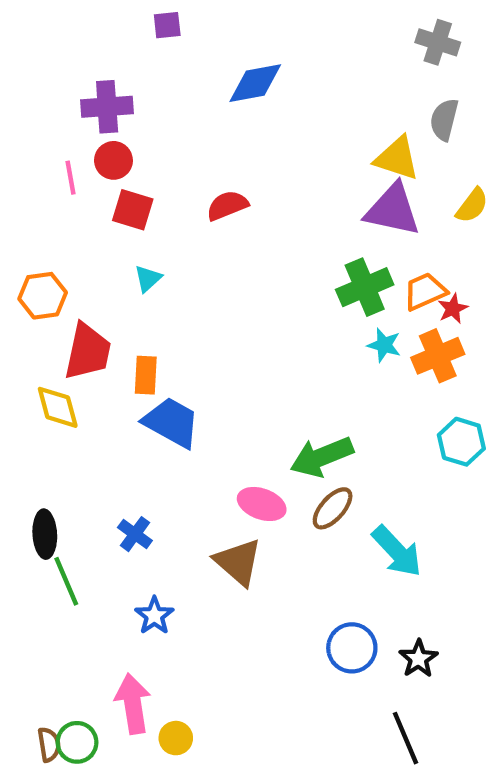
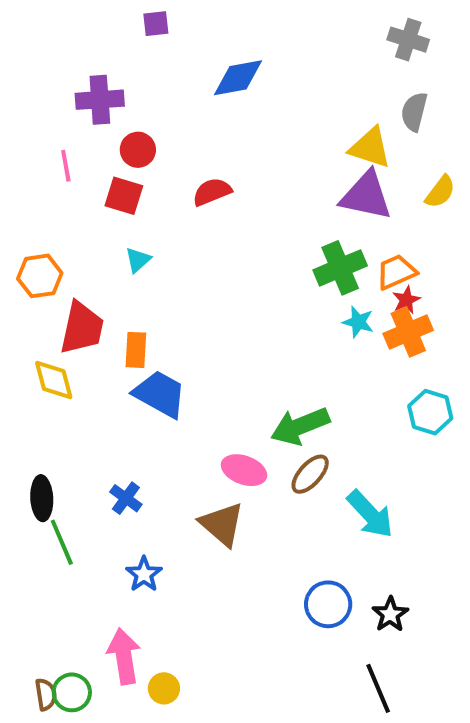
red circle: (113, 160) -> (138, 150), moved
red star: (453, 309) -> (406, 300), moved

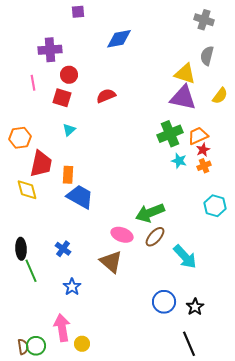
orange cross: (408, 332) -> (204, 166), size x0.6

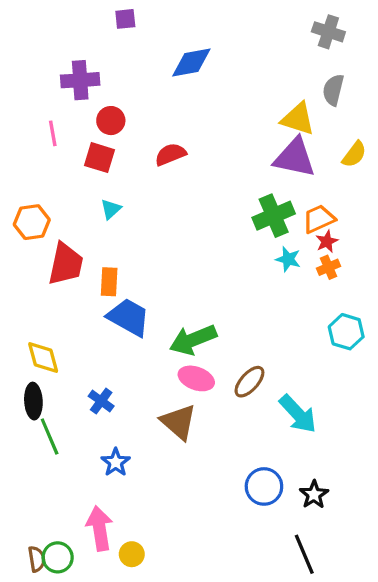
yellow diamond: (27, 190) -> (43, 358), moved
green arrow: (150, 213) -> (193, 340), moved

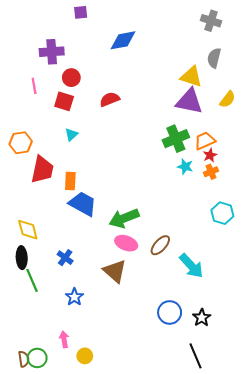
pink arrow: (100, 528) -> (64, 339), size x0.6

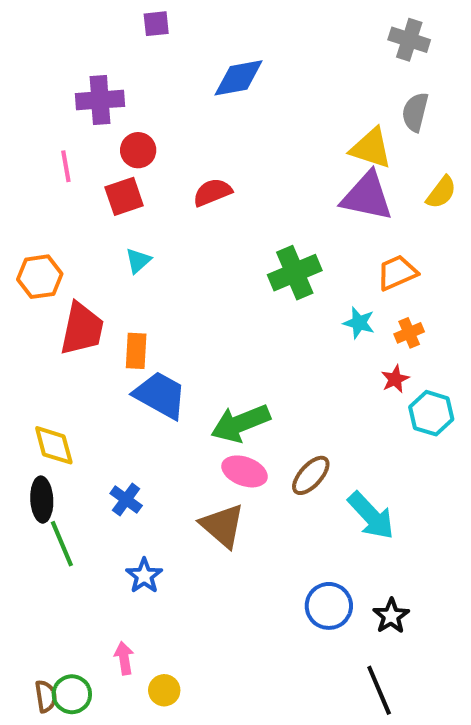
red square: (64, 101) -> (124, 196), turned -36
green cross: (176, 139) -> (295, 273), moved
red star: (210, 155) -> (395, 379), moved

